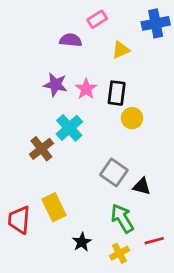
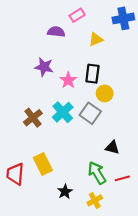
pink star: (86, 89) -> (68, 80), moved
cyan cross: (69, 128) -> (63, 112), moved
gray square: (114, 172) -> (90, 113), moved
red line: (154, 241) -> (122, 178), moved

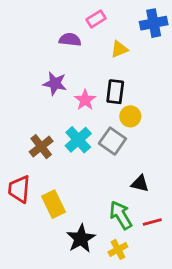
red trapezoid: (15, 174) -> (19, 189), moved
black star: (65, 192) -> (81, 238), size x1.5

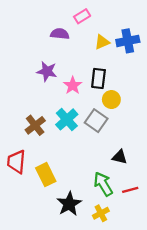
blue cross: (154, 23) -> (128, 41), moved

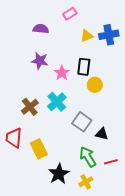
purple semicircle: (60, 34) -> (41, 29), moved
gray square: (96, 121) -> (82, 122), moved

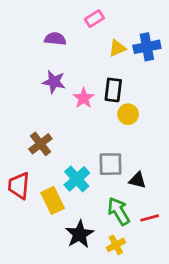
cyan cross: (57, 102) -> (77, 179), moved
gray square: (82, 122) -> (111, 164), turned -36

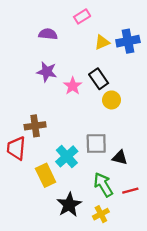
black rectangle: (113, 90) -> (99, 79), turned -42
brown cross: (40, 144) -> (35, 126), turned 30
red trapezoid: (19, 186) -> (16, 148), moved

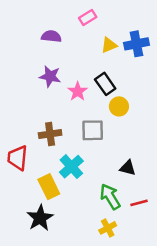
brown cross: (35, 126) -> (50, 134), moved
gray square: (96, 144) -> (93, 130), moved
black star: (69, 205) -> (40, 218), moved

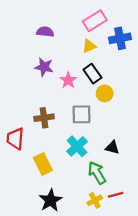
pink rectangle: (88, 18) -> (95, 21), moved, size x1.5
yellow triangle: (109, 45) -> (89, 46), moved
cyan cross: (71, 167) -> (77, 146), moved
red line: (139, 203) -> (116, 195), moved
black star: (40, 218) -> (51, 200), moved

